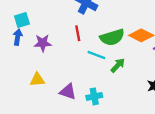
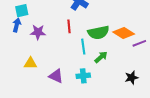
cyan line: (96, 55) -> (83, 47), turned 56
cyan cross: (94, 96) -> (83, 76), moved

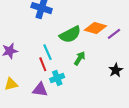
red line: (69, 26) -> (43, 64), moved
cyan line: (83, 47) -> (47, 52), moved
cyan cross: (83, 76) -> (57, 78), moved

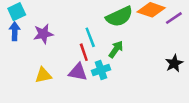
green arrow: (80, 58) -> (116, 49), moved
purple triangle: (40, 90) -> (78, 72), moved

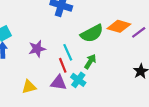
purple star: (43, 34) -> (37, 49), moved
cyan cross: (101, 70) -> (78, 80), turned -32

